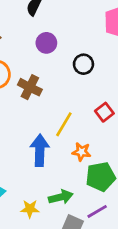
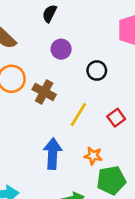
yellow line: (64, 124) -> (78, 114), moved

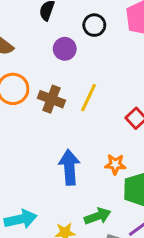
black circle: (97, 71) -> (94, 25), moved
yellow line: (78, 114) -> (88, 98), moved

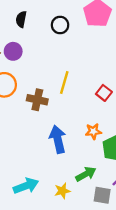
purple circle: (65, 49) -> (13, 51), moved
brown cross: (51, 99) -> (37, 100), moved

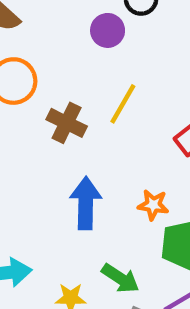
purple circle: (13, 51) -> (108, 30), moved
green arrow: (86, 174) -> (120, 278), turned 48

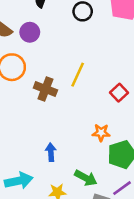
purple circle: (108, 30) -> (30, 32), moved
blue arrow: (86, 203) -> (51, 152), moved, size x0.6

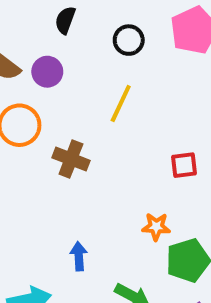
yellow line: (78, 75) -> (121, 104), moved
red square: (119, 93) -> (184, 165), turned 36

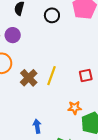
yellow line: (121, 104) -> (52, 76), moved
brown cross: (71, 159) -> (29, 78), turned 30

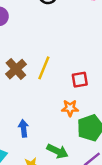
red square: (86, 76) -> (80, 80), moved

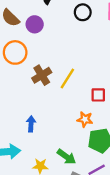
blue arrow: (24, 128) -> (31, 124), moved

